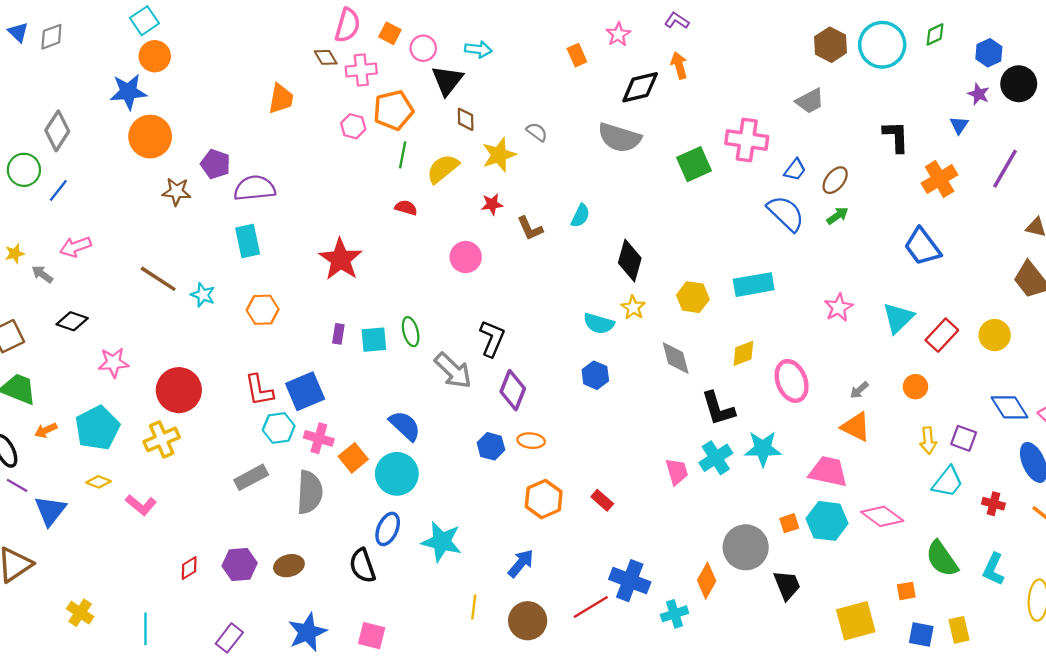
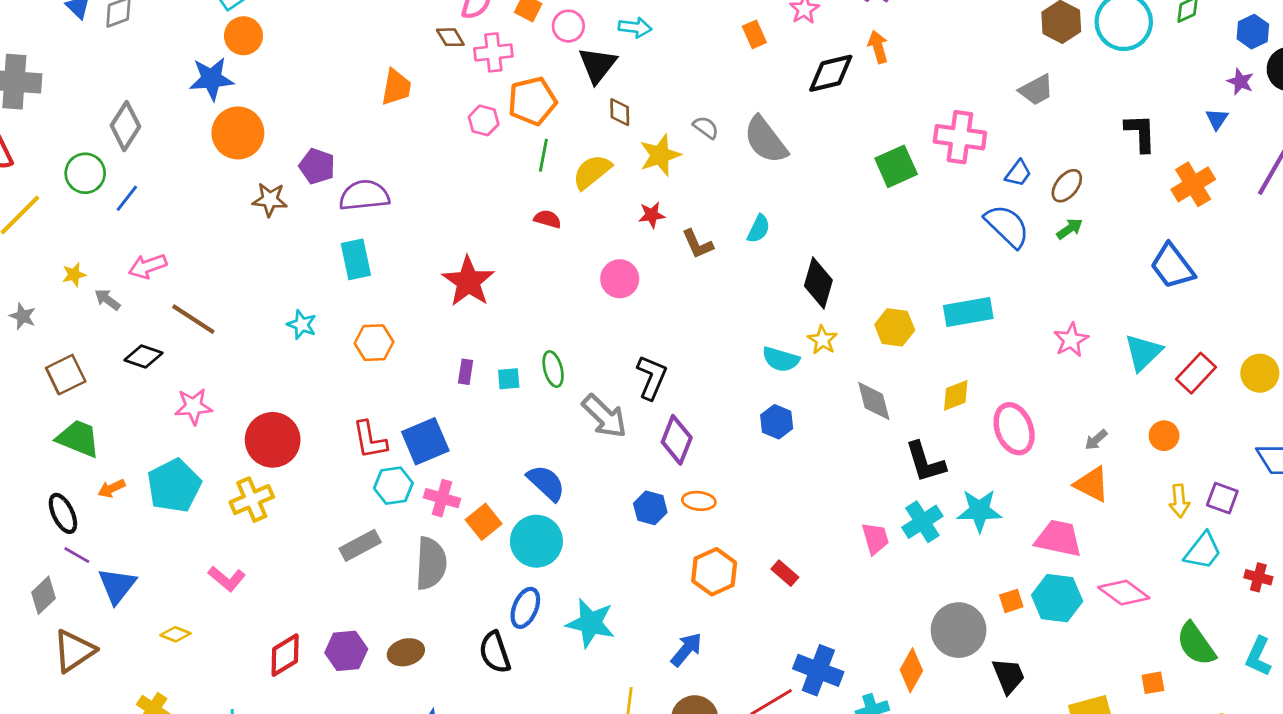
gray semicircle: (619, 138) -> (766, 140), moved, turned 36
brown line: (158, 279) -> (193, 319), moved
cyan square: (374, 340) -> (509, 379), size x0.7
yellow diamond: (99, 482) -> (175, 634), moved
red diamond: (189, 568) -> (285, 655), size x1.5

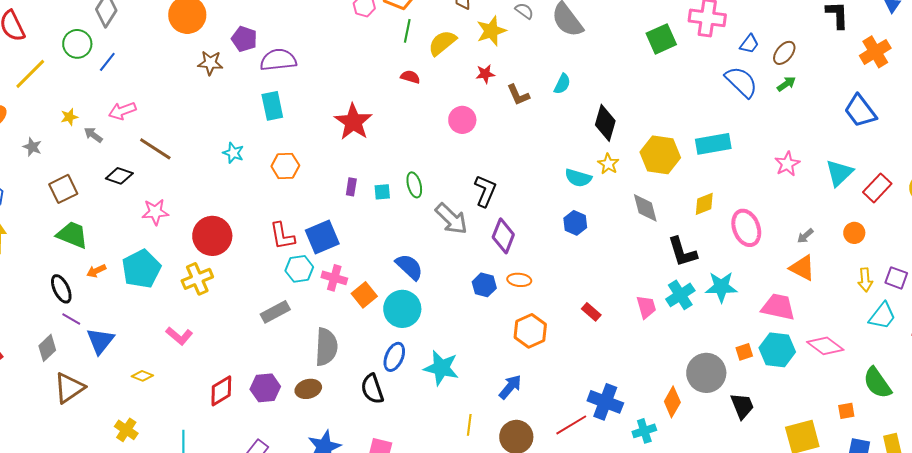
yellow hexagon: (895, 327) -> (660, 155), size x1.4
gray semicircle: (431, 563) -> (326, 347), moved
red rectangle: (785, 573) -> (591, 312), moved

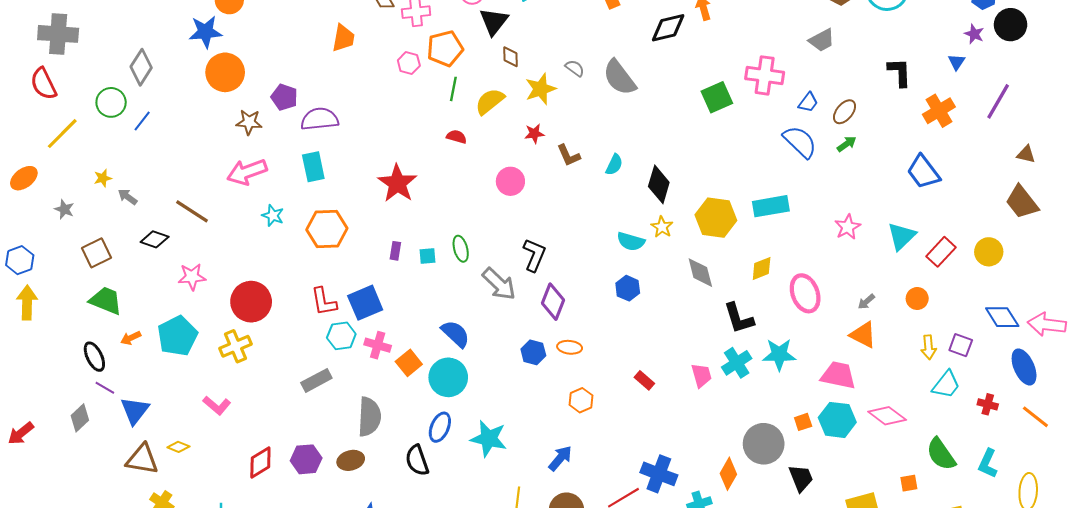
cyan semicircle: (562, 84) -> (614, 165), moved
pink arrow: (122, 111) -> (247, 172), moved, size x1.4
orange hexagon: (285, 166) -> (327, 229), size x1.4
orange hexagon: (530, 331) -> (581, 400), size x0.7
brown triangle: (69, 388) -> (142, 459), moved, turned 44

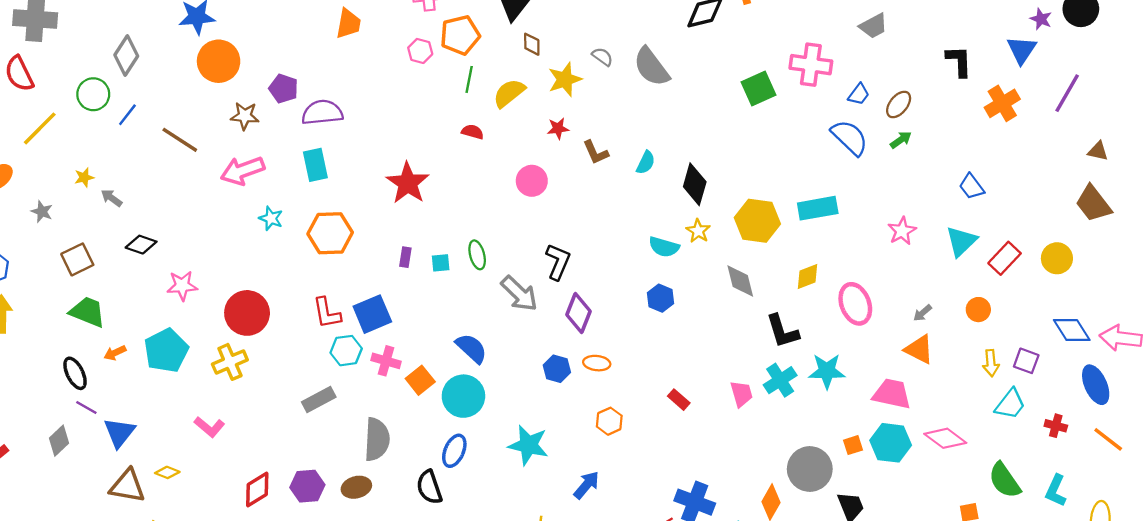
blue triangle: (957, 62) -> (1022, 50), size x1.6
blue trapezoid: (923, 172) -> (971, 187), moved, size x0.7
brown line: (192, 211) -> (180, 140), moved
cyan star: (489, 439) -> (528, 445), moved

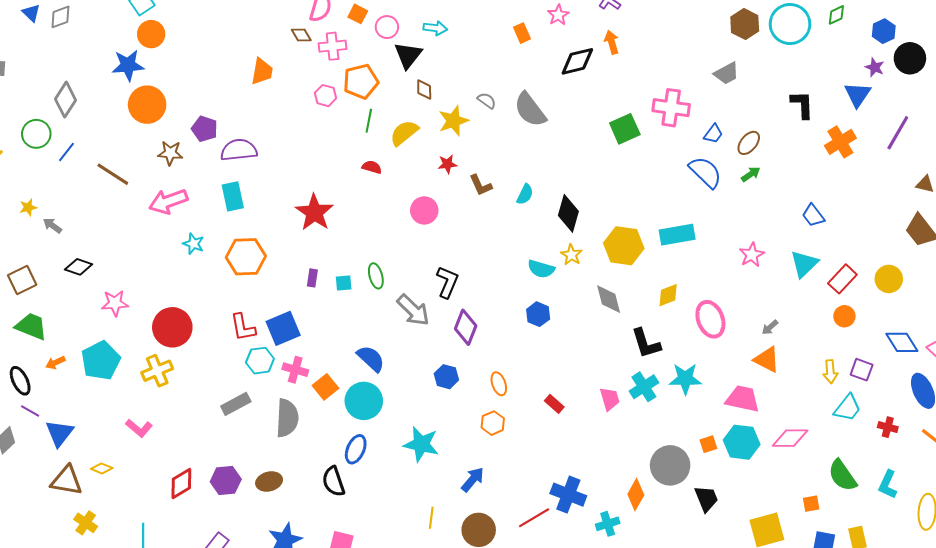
orange circle: (978, 310) -> (844, 316), moved
orange ellipse: (597, 363) -> (499, 384), moved, turned 65
pink diamond: (945, 438) -> (790, 438), turned -36
gray semicircle: (377, 439) -> (287, 418), moved

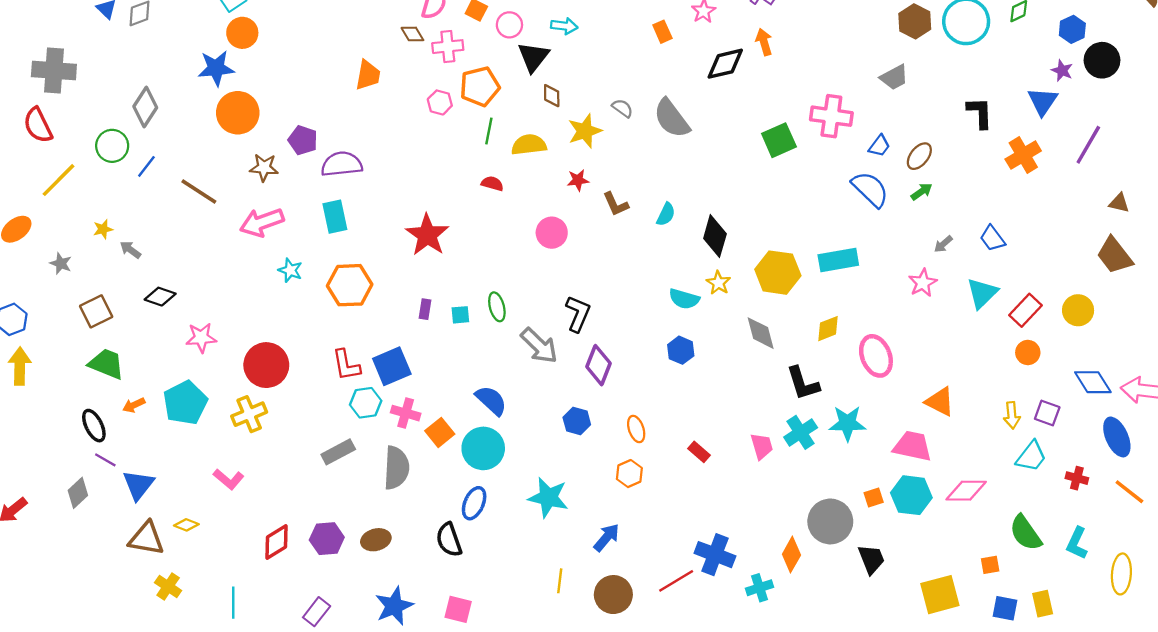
yellow semicircle: (404, 133) -> (529, 145), turned 32
gray arrow: (770, 327) -> (943, 244), moved

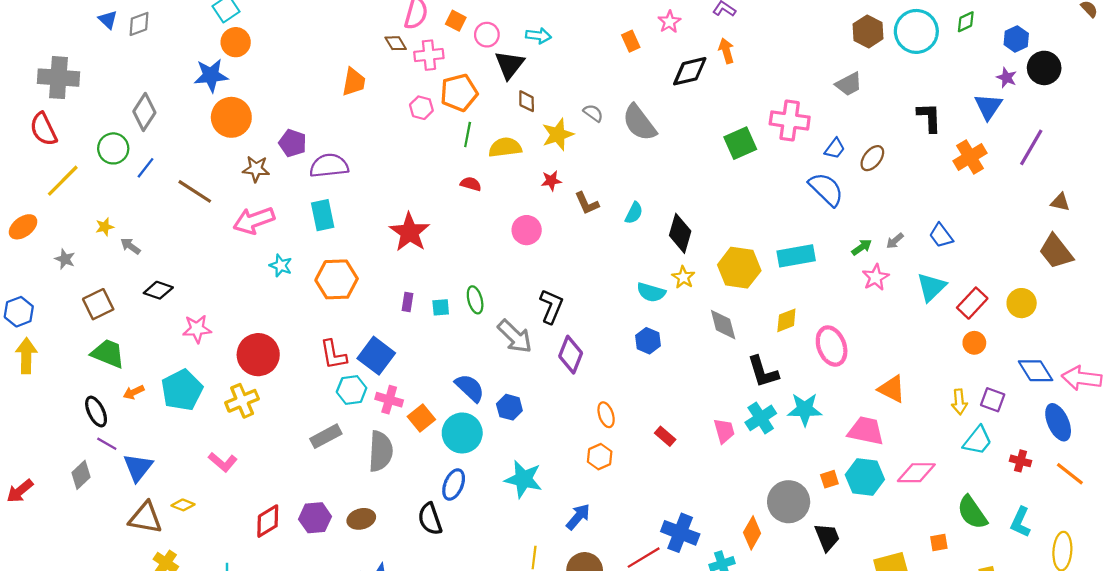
green arrow: (922, 192) -> (862, 247), moved
blue square: (392, 366) -> (376, 356), turned -30
blue hexagon: (577, 421) -> (509, 407), moved

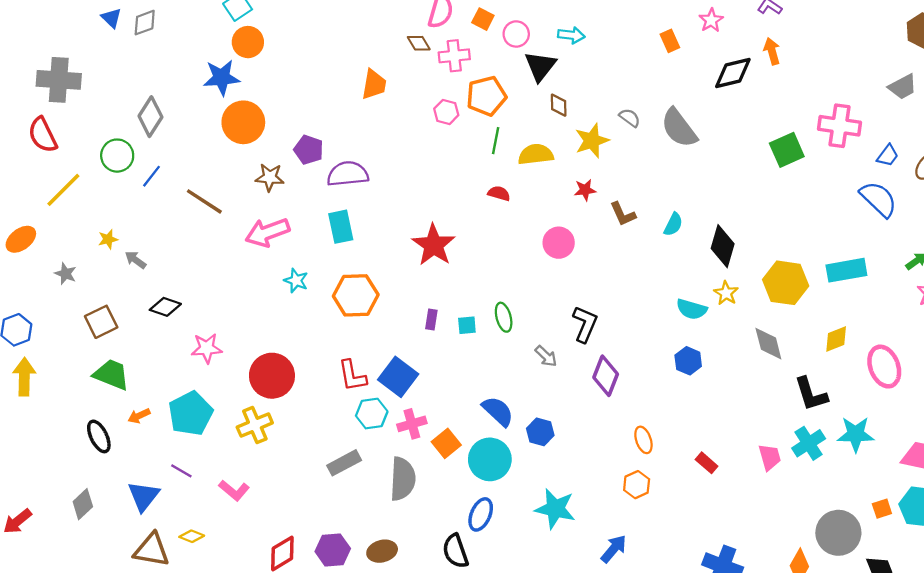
gray arrow: (515, 336) -> (546, 356), size x0.6
pink cross: (389, 400) -> (412, 424), turned -32
purple line: (107, 444) -> (181, 471), moved

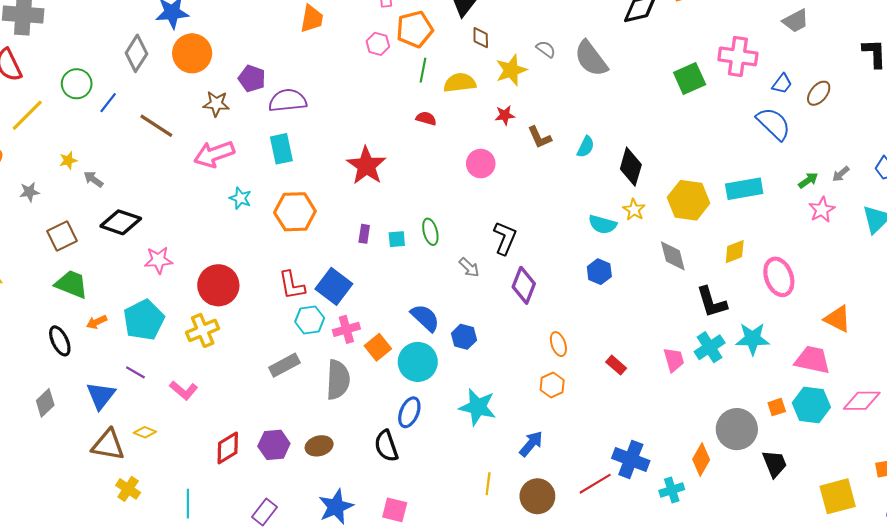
gray diamond: (150, 117) -> (136, 53), moved
gray star: (66, 274) -> (29, 192), turned -30
black diamond: (165, 307) -> (121, 222), size x1.4

